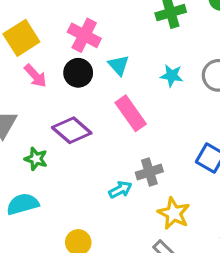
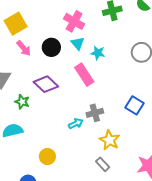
pink cross: (84, 35) -> (74, 21), moved
cyan star: (172, 76) -> (98, 53), moved

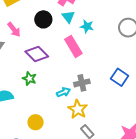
pink arrow: (24, 48) -> (14, 30), moved
green star: (22, 102) -> (29, 79), moved
yellow star: (110, 140) -> (78, 109), moved

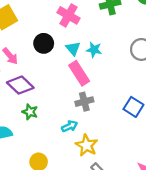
cyan triangle: (68, 17) -> (73, 48), moved
purple diamond: (37, 54) -> (20, 85), moved
gray cross: (82, 83) -> (84, 102), moved

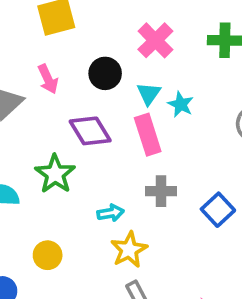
purple diamond: (20, 85) -> (90, 131), moved
gray cross: (84, 102) -> (161, 191), moved
green star: (30, 112) -> (55, 174), size x1.5

